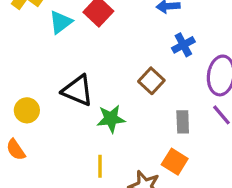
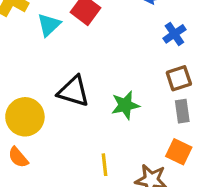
brown square: (151, 81) -> (179, 78), moved, turned 35
yellow circle: (27, 110) -> (25, 117), size x1.5
green star: (111, 119) -> (125, 105), moved

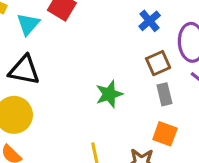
black triangle: (74, 91) -> (24, 70), moved

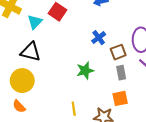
blue cross: (150, 21) -> (99, 38), moved
orange square: (165, 134) -> (120, 98), turned -35

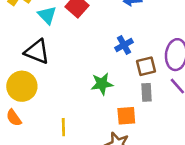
cyan triangle: (35, 22) -> (47, 15), turned -35
orange square: (120, 98) -> (126, 116), moved
yellow line: (74, 109) -> (63, 127), moved

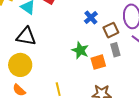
green star: (102, 84) -> (80, 50), turned -30
orange square: (126, 116) -> (98, 62), moved

